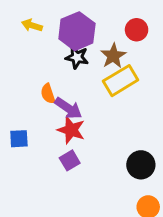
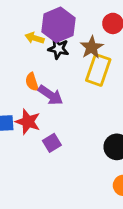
yellow arrow: (32, 25) -> (35, 38), moved
yellow rectangle: (121, 81) -> (98, 70), turned -40
red star: (71, 130) -> (28, 122), moved

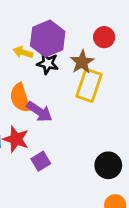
orange semicircle: (32, 82) -> (20, 98), size x1.5

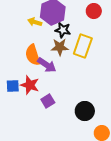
brown star: (82, 62) -> (60, 47), moved, turned 30
black star: (48, 63) -> (63, 30), moved
black circle: (108, 165) -> (85, 111), moved

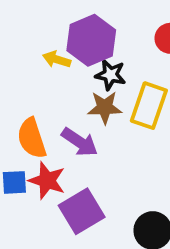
orange semicircle: (33, 55) -> (32, 138), moved
purple square: (48, 101) -> (82, 211), size x1.6

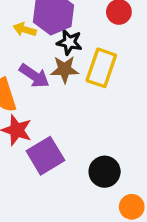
purple arrow: (80, 142) -> (34, 76), moved

